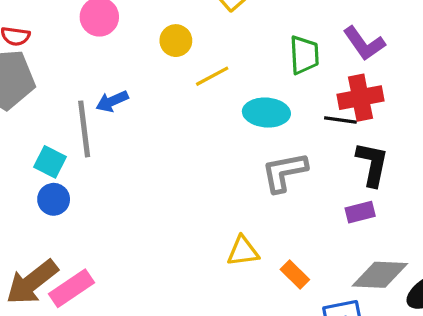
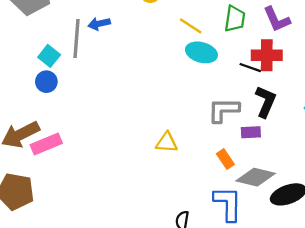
yellow line: (212, 76) -> (191, 26), moved, turned 50
gray L-shape: (284, 172) -> (224, 110), moved
orange rectangle: (295, 275) -> (225, 159), moved

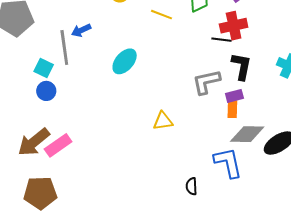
cyan ellipse: (201, 52) -> (125, 61), moved, turned -52
orange rectangle: (225, 159) -> (232, 109), moved, turned 48

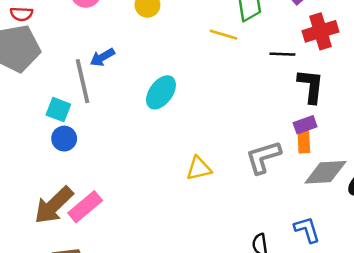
yellow line: (161, 15) -> (224, 35), moved
red cross: (234, 26) -> (320, 31), moved
gray L-shape: (206, 82) -> (263, 157), moved
yellow triangle: (163, 121) -> (199, 168), moved
blue L-shape: (228, 163) -> (307, 230), moved, size x0.7

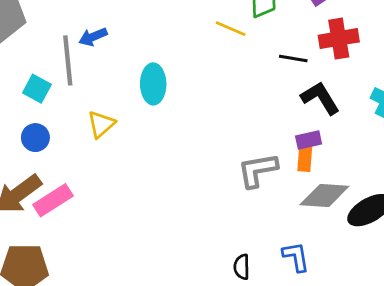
black L-shape: (311, 86) -> (320, 98), turned -45
cyan ellipse: (161, 92) -> (153, 84), turned -44
blue circle: (64, 139) -> (35, 138), moved
yellow triangle: (199, 168) -> (101, 124), moved, turned -36

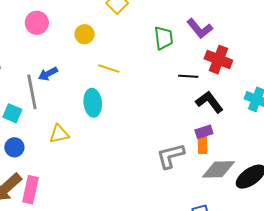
yellow line: (231, 29) -> (109, 69), moved
red cross: (339, 39) -> (218, 60), turned 36
yellow triangle: (101, 124) -> (59, 134), turned 35
pink rectangle: (53, 200) -> (31, 190), turned -40

